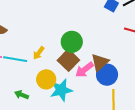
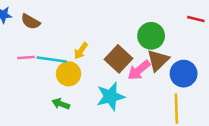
green circle: (72, 42) -> (151, 36), moved
blue circle: (107, 75) -> (184, 74), moved
yellow circle: (46, 79) -> (69, 74), moved

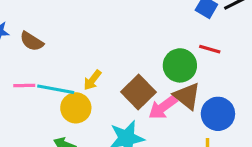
red line: (196, 19) -> (210, 49), moved
brown triangle: (158, 60) -> (187, 96), turned -40

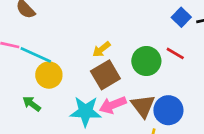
yellow arrow: (92, 80) -> (101, 49), moved
brown triangle: (187, 96) -> (143, 106), moved
pink arrow: (163, 107) -> (113, 105), moved

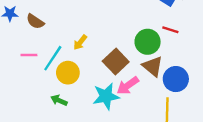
yellow arrow: (101, 49) -> (80, 42), moved
cyan line: (36, 55) -> (53, 58), turned -68
brown triangle: (143, 106) -> (153, 66), moved

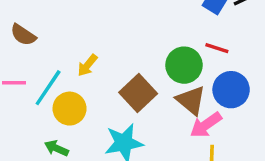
blue circle: (176, 79) -> (231, 90), moved
pink arrow: (128, 86) -> (206, 125), moved

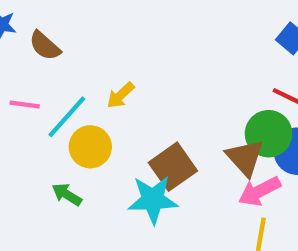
green circle: (184, 65) -> (269, 134), moved
brown square: (138, 93) -> (173, 167), moved

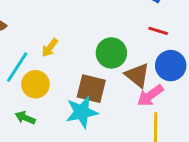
green circle: (269, 134) -> (111, 53), moved
brown square: (173, 167) -> (91, 89), turned -32

